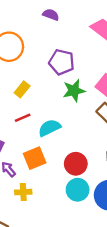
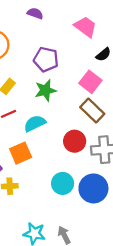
green star: (74, 91) -> (46, 90), moved
red circle: (76, 164) -> (75, 141), moved

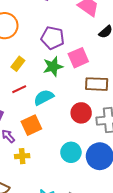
pink square: (90, 82) -> (78, 58), moved, turned 30
brown rectangle: (92, 110) -> (97, 84), turned -40

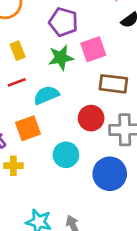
yellow rectangle: (18, 64) -> (18, 51), turned -64
cyan circle: (71, 152) -> (66, 155), moved

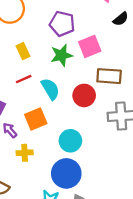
cyan semicircle: (46, 95) -> (50, 89), turned 85
red circle: (91, 118) -> (84, 95), moved
blue circle: (110, 174) -> (66, 173), moved

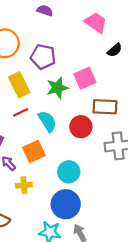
purple pentagon: (62, 24) -> (43, 57), moved
yellow rectangle: (23, 51) -> (19, 85), size x1.5

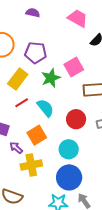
yellow rectangle: (19, 85) -> (18, 79), turned 70
red circle: (81, 127) -> (76, 119), moved
yellow cross: (24, 185) -> (31, 165), size x1.5

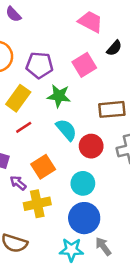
purple semicircle: (33, 13) -> (13, 14), moved, turned -144
pink square: (74, 67) -> (84, 65), moved
green star: (51, 78) -> (59, 96), turned 30
cyan semicircle: (45, 108) -> (66, 130), moved

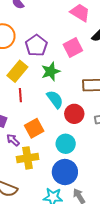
purple pentagon: (39, 65) -> (36, 45), turned 30
green star: (59, 96) -> (51, 71), turned -30
red line: (24, 127) -> (20, 95), turned -64

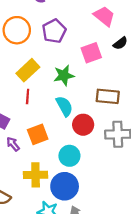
purple pentagon: (36, 45) -> (54, 31), moved
yellow cross: (28, 158) -> (36, 175), moved

